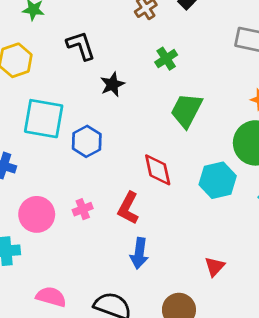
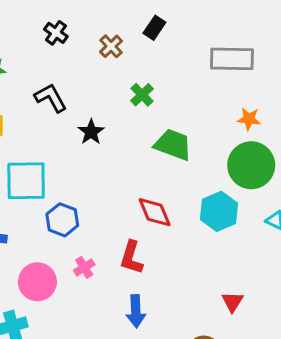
green trapezoid: (186, 110) -> (173, 145), turned 93
blue hexagon: (87, 141) -> (62, 220), moved
blue arrow: (139, 253) -> (136, 311), moved

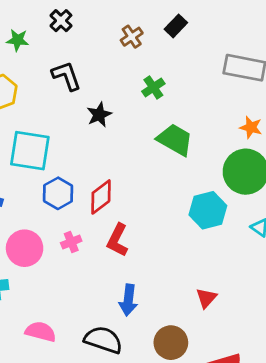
black cross: (56, 33) -> (61, 21), moved
red diamond: (155, 212) -> (101, 197), moved, turned 66
blue arrow: (136, 311) -> (128, 300), moved

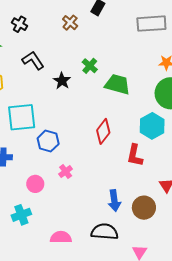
green cross: (153, 87) -> (90, 66), moved
red diamond: (101, 197) -> (103, 131), moved
red L-shape: (117, 240) -> (135, 155), moved
pink circle: (25, 248) -> (35, 184), size x0.7
brown circle: (171, 343) -> (144, 208), moved

